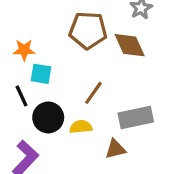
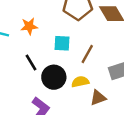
cyan square: (41, 74) -> (62, 43), moved
brown triangle: (115, 149) -> (98, 98), moved

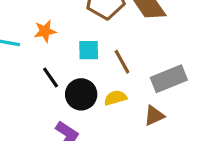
brown line: (87, 54) -> (122, 62), turned -54
brown triangle: (98, 98) -> (154, 116), moved

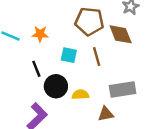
brown line: (122, 62) -> (97, 57), moved

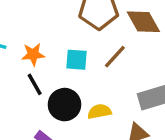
orange star: (40, 34) -> (33, 54), moved
brown line: (97, 57) -> (115, 57), turned 66

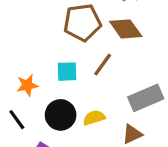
orange star: (33, 54) -> (27, 85), moved
black line: (35, 84) -> (17, 120), moved

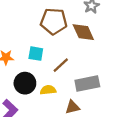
brown line: (103, 65) -> (61, 65), moved

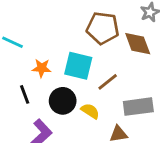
cyan square: (36, 54) -> (78, 66), size x1.5
yellow semicircle: (48, 90) -> (90, 111), turned 35

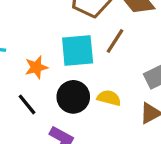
brown line: (108, 82) -> (115, 41), moved

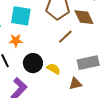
cyan square: (78, 50) -> (21, 16), moved

